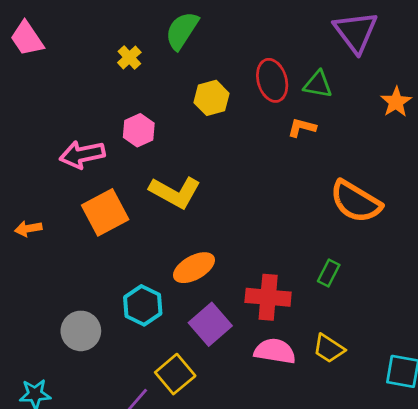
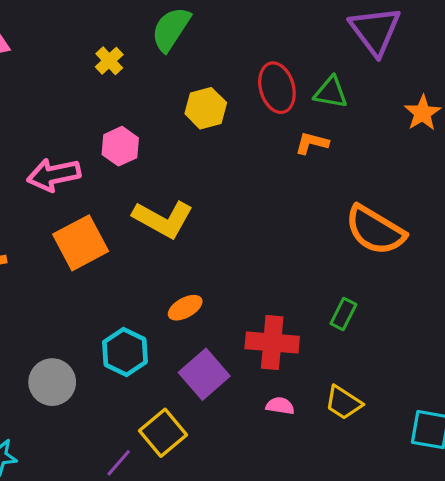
orange ellipse: (194, 268) -> (185, 308), size x0.7
pink semicircle: (275, 351) -> (280, 406), size x0.6

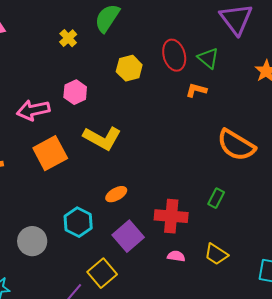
green triangle: (331, 92) -> (208, 58), turned 30

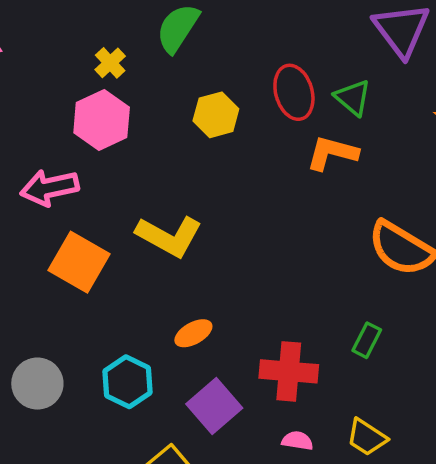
orange L-shape: (196, 90) -> (332, 153), size x1.4
pink hexagon: (75, 92) -> (102, 120), moved, size x1.4
orange square: (50, 153) -> (79, 262), turned -32
gray circle: (32, 241) -> (37, 384), moved

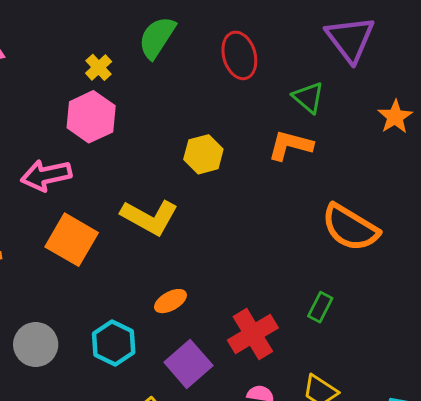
red ellipse: (294, 92) -> (239, 55), moved
yellow hexagon: (216, 115) -> (203, 154), moved
red cross: (289, 371) -> (253, 334), turned -36

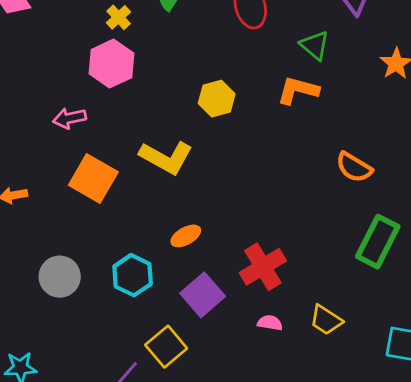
pink arrow: (46, 175) -> (69, 118), size x0.7
orange semicircle: (350, 228) -> (354, 167), size x0.7
green rectangle: (320, 307) -> (378, 242), moved, size x1.8

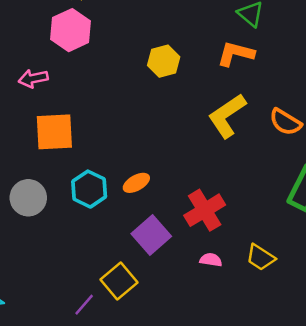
yellow L-shape: (166, 157) -> (227, 116), moved, turned 117
orange square: (93, 178) -> (54, 132), turned -33
cyan hexagon: (133, 275) -> (89, 189), moved
gray circle: (60, 277) -> (28, 198), moved

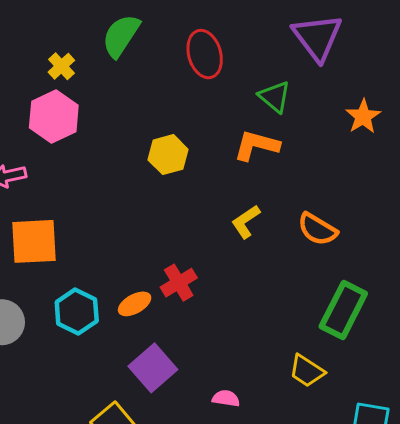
yellow L-shape: (227, 116) -> (246, 222), size x0.6
red cross: (205, 210) -> (179, 283), moved, size x0.7
yellow trapezoid: (261, 257) -> (307, 371), moved

